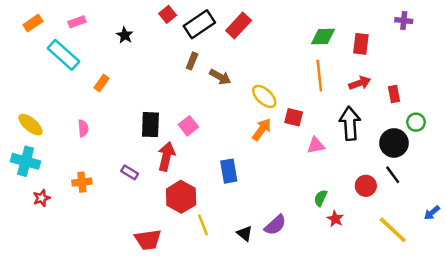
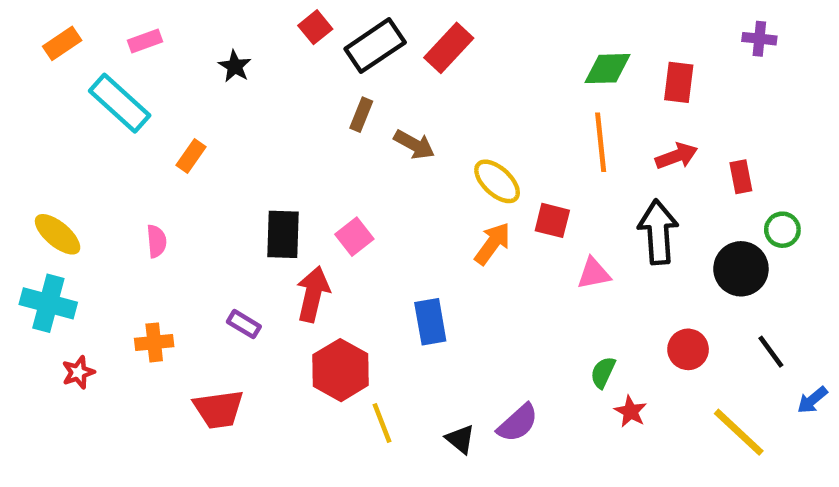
black line: (393, 175) -> (771, 352), moved
red trapezoid: (148, 240) -> (219, 409), moved

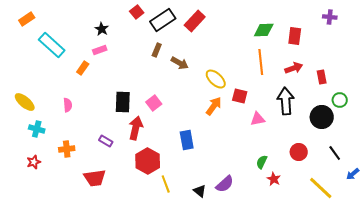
pink rectangle: (145, 41) -> (100, 50), moved
cyan cross: (48, 303) -> (37, 129), moved, size x0.7

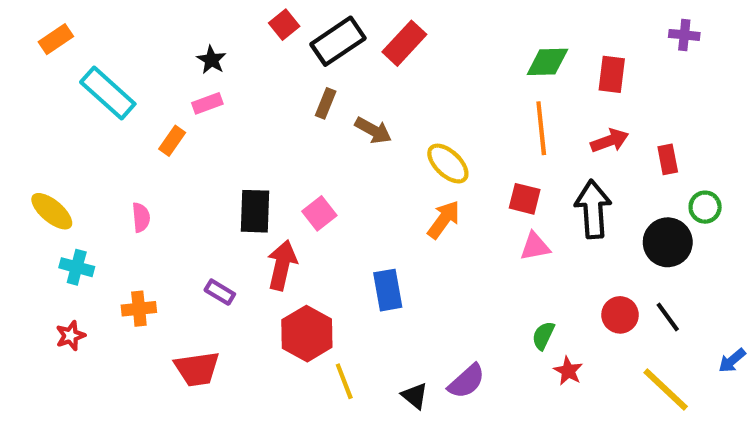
red square: (240, 96) -> (525, 199), moved
black line: (335, 153) -> (668, 317), moved

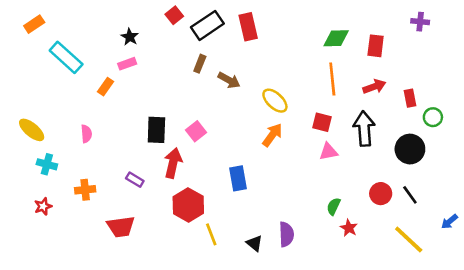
red rectangle: (404, 43) -> (248, 27), turned -56
green circle: (705, 207) -> (433, 117), moved
purple semicircle: (467, 381) -> (286, 234), turned -50

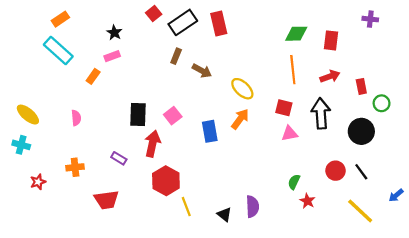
orange rectangle: (34, 24) -> (60, 19), moved
cyan cross: (47, 164) -> (21, 145), moved
blue rectangle: (238, 178) -> (210, 131), moved

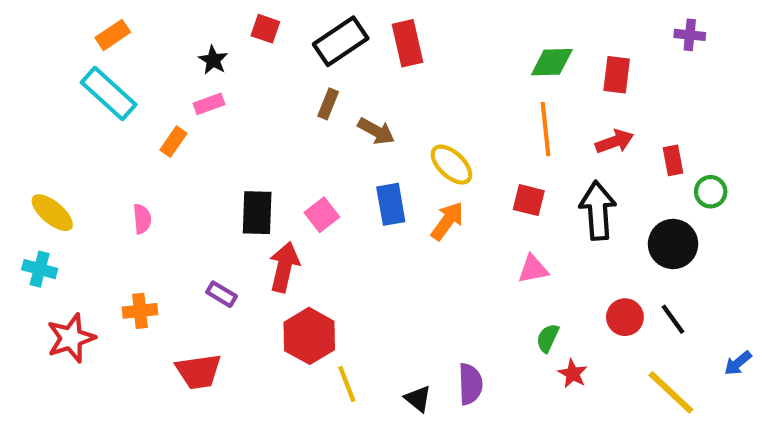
red square: (154, 13) -> (265, 29), moved, turned -32
blue rectangle: (210, 131) -> (391, 204), moved
pink triangle: (289, 134) -> (533, 269), moved
red star: (38, 182) -> (71, 338), size x1.6

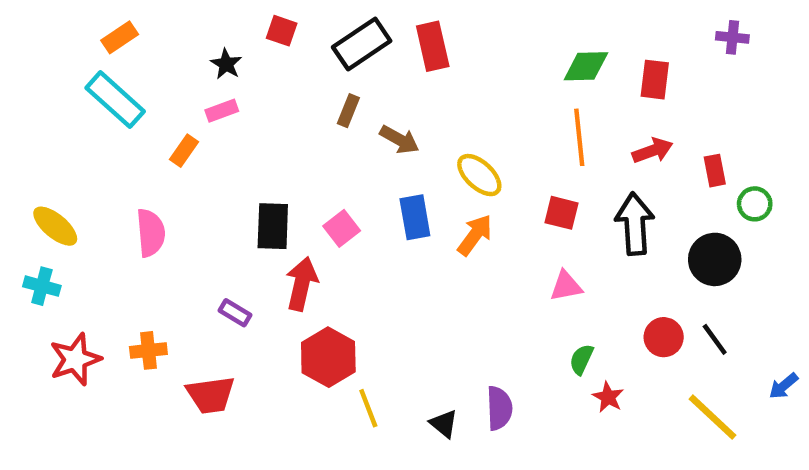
pink semicircle: (142, 219) -> (151, 233), size x1.5
orange cross: (140, 311) -> (148, 350), moved

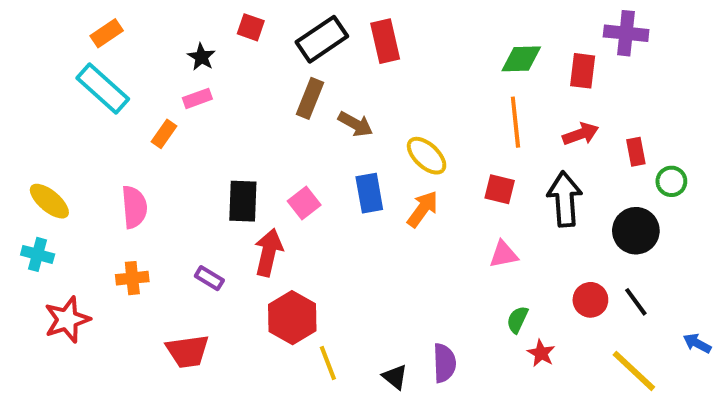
purple cross: (732, 37) -> (626, 33), moved, size x1.5
brown rectangle: (348, 111) -> (310, 98), size x1.4
orange cross: (148, 350) -> (132, 278), moved
blue arrow: (784, 386) -> (697, 343), turned 68

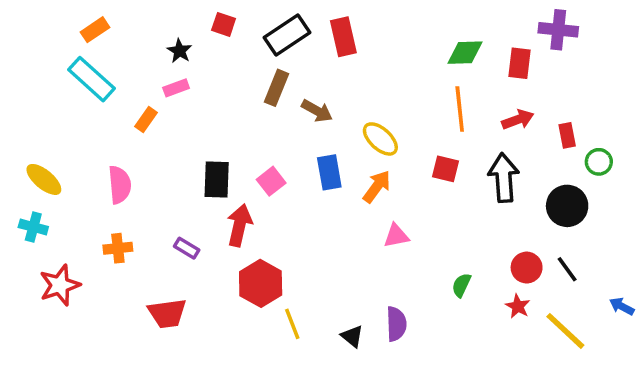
pink triangle: (504, 254) -> (396, 236), moved
red star: (541, 353) -> (518, 306), moved

